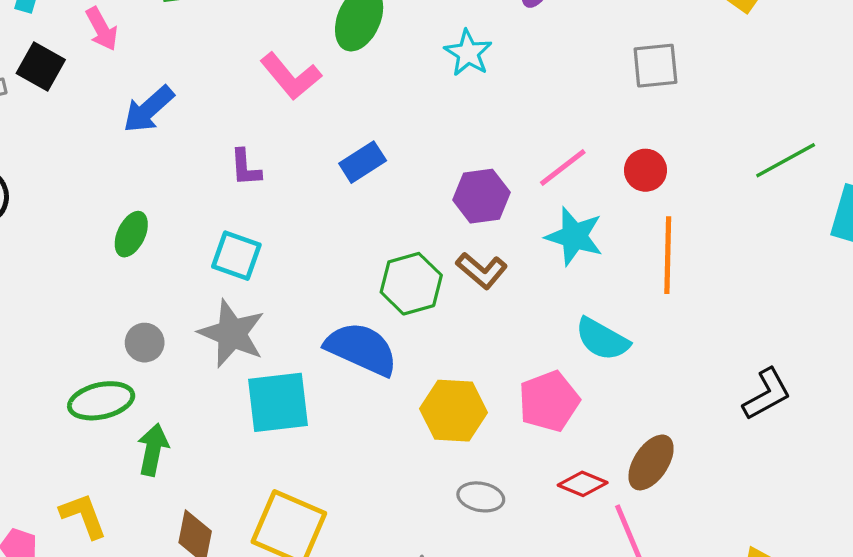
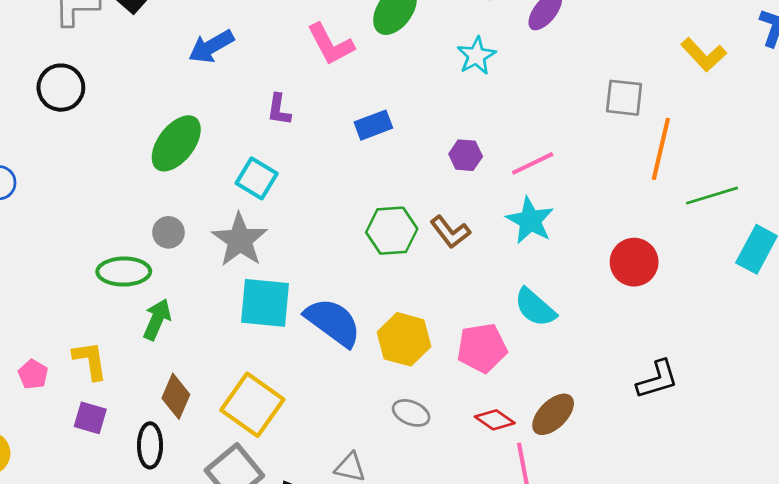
red circle: (646, 170) -> (634, 262), moved, size x1.4
purple hexagon: (481, 196) -> (466, 155), moved, size x0.7
green ellipse: (131, 234) -> (176, 143), size x1.6
orange line: (668, 255) -> (661, 149), moved
blue semicircle: (361, 349) -> (333, 322), moved

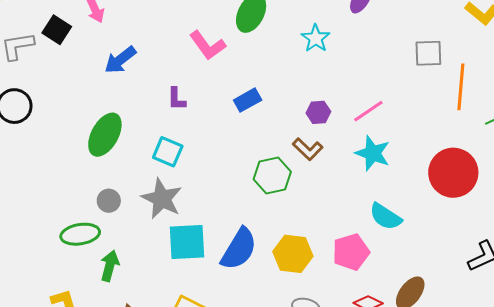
brown L-shape: (450, 232) -> (308, 149), moved
red circle: (634, 262) -> (453, 173), size x1.4
blue semicircle: (333, 322) -> (239, 249), turned 93

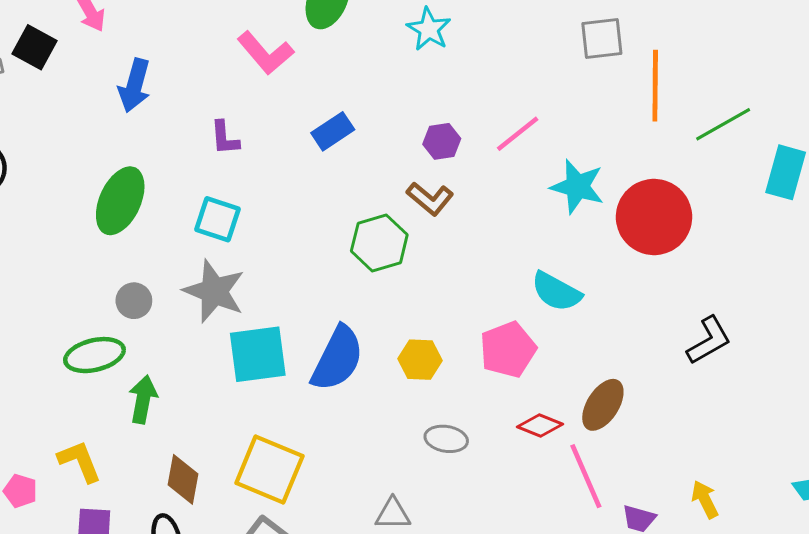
blue arrow: (120, 60) -> (134, 85), turned -32
cyan star: (373, 153) -> (577, 187), moved
yellow hexagon: (293, 254) -> (420, 360), size x0.7

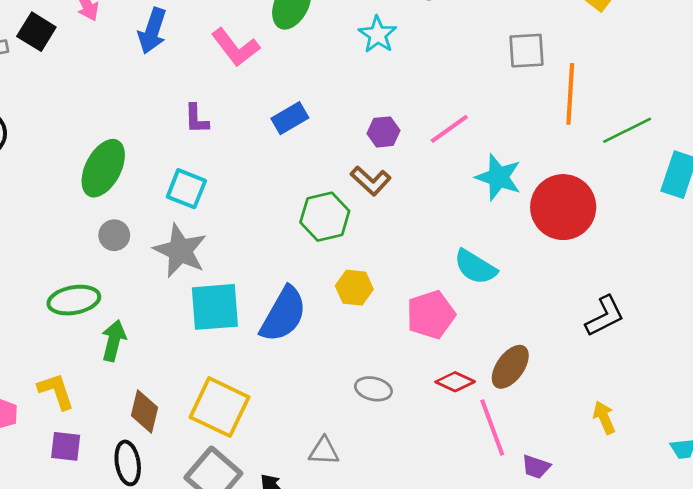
blue arrow: (134, 85) -> (152, 31), moved
gray circle: (134, 301) -> (114, 235), moved
yellow hexagon: (420, 360) -> (354, 288), moved
yellow arrow: (705, 499) -> (604, 418), moved

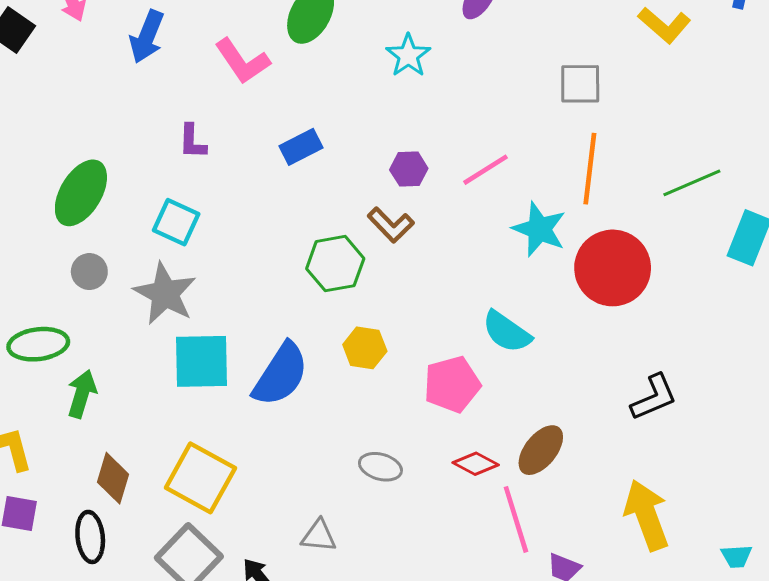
orange line: (570, 94) -> (590, 169), moved
yellow arrow: (604, 418) -> (647, 515), size x1.8

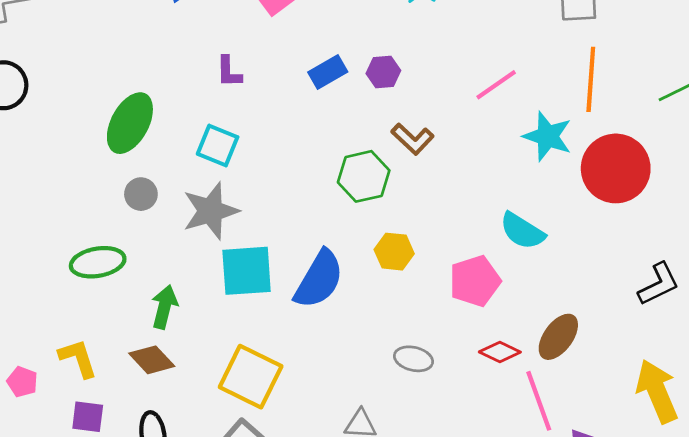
purple hexagon: (409, 169) -> (383, 72), moved
gray star: (165, 294) -> (211, 211), turned 30
green arrow: (82, 394) -> (164, 307), moved
brown diamond: (113, 478) -> (152, 360), moved, turned -57

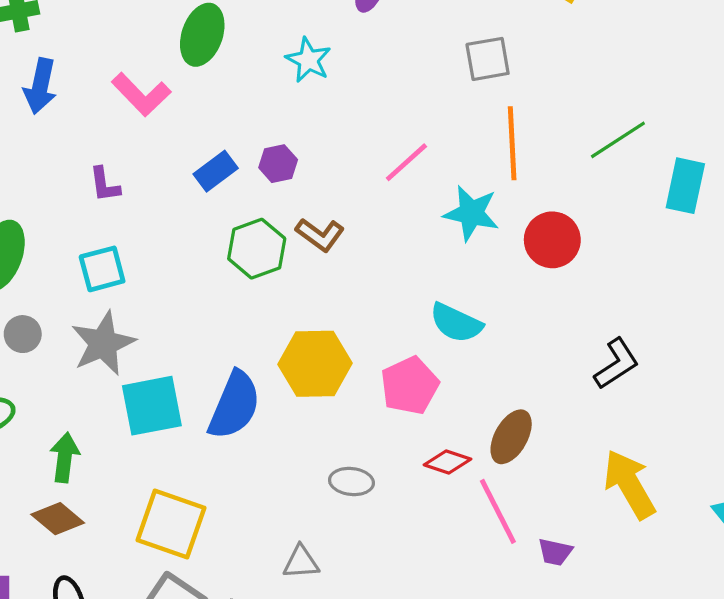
cyan square: (218, 145) -> (102, 269), turned -30
red circle: (616, 168) -> (552, 240), size x0.7
green hexagon: (364, 176) -> (257, 249), moved
yellow hexagon: (394, 252) -> (315, 364), size x1.6

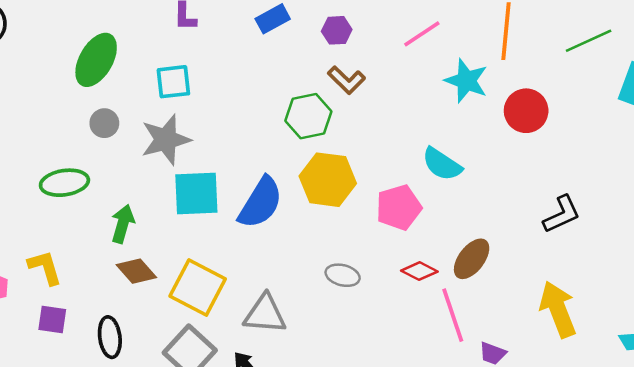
purple hexagon: (278, 164) -> (337, 30), moved
green hexagon: (257, 249) -> (308, 116), moved
brown diamond: (58, 519) -> (136, 271), moved
gray triangle: (301, 562) -> (265, 314), moved, size x1.5

